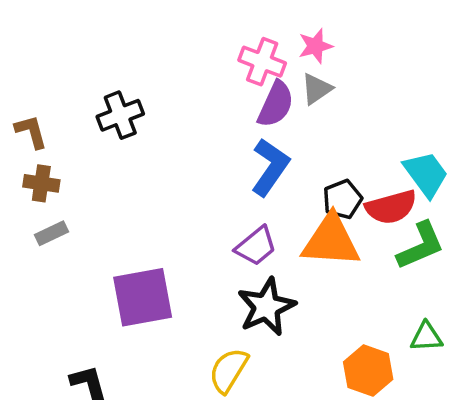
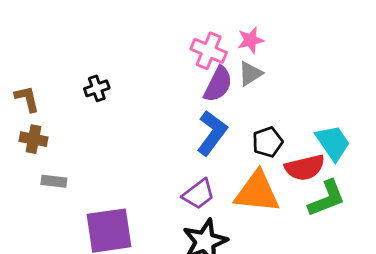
black cross: (120, 115) -> (97, 88), size x0.7
black pentagon: (342, 199) -> (267, 142), moved
gray rectangle: (52, 233) -> (54, 181), moved, turned 30

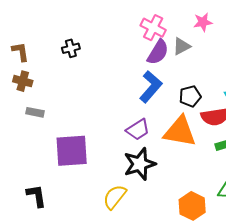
pink star: (251, 40) -> (203, 22), moved

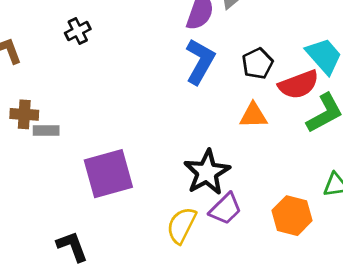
brown cross: (23, 81) -> (24, 114), moved
purple trapezoid: (138, 130) -> (225, 209), moved
orange triangle: (180, 131) -> (253, 115), size x0.6

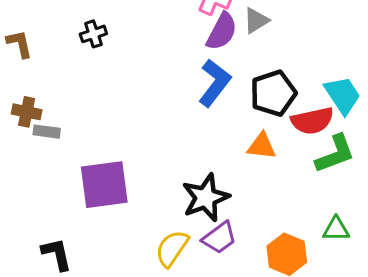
black pentagon: (258, 63) -> (273, 93), size x1.4

